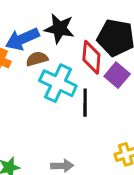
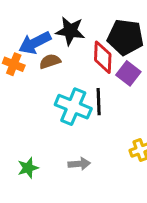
cyan cross: (58, 83) -> (73, 107), moved

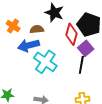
blue arrow: (35, 43) -> (29, 45), moved
black line: (99, 102) -> (81, 65), moved

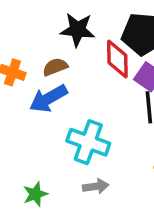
cyan cross: (45, 62) -> (88, 142), moved

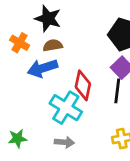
black star: (77, 30) -> (48, 19), moved
red diamond: (117, 59) -> (83, 85), moved

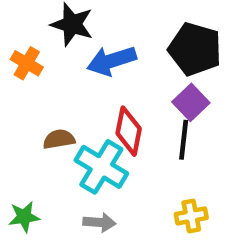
brown semicircle: (53, 45) -> (59, 139), moved
blue arrow: (43, 68) -> (112, 61), moved

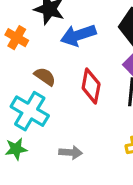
brown semicircle: (59, 139) -> (45, 77), moved, turned 45
cyan cross: (101, 167) -> (30, 111), moved

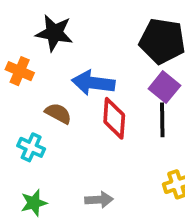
blue arrow: (78, 35) -> (93, 83), moved, turned 32
cyan cross: (30, 111) -> (31, 147), moved, size x0.6

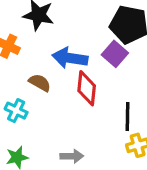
purple square: (164, 87) -> (115, 54), moved
black line: (162, 120) -> (127, 116), moved

